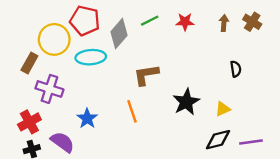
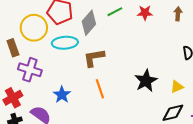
brown rectangle: (29, 63) -> (13, 48), turned -48
brown L-shape: (146, 75) -> (94, 58), moved

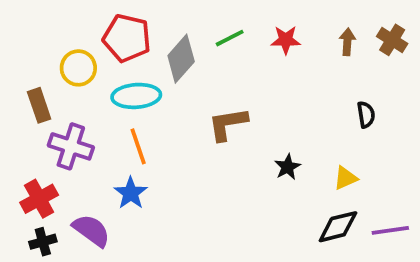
yellow circle: (34, 28) -> (78, 68), size x0.7
brown L-shape: (94, 58) -> (228, 124), moved
black star: (146, 81) -> (288, 167), size x0.6
orange line: (100, 89) -> (138, 146), moved

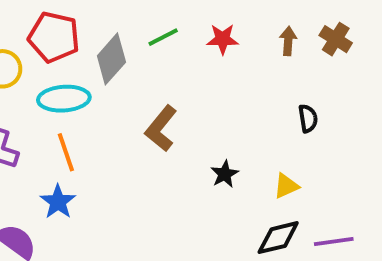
brown L-shape: (228, 124) -> (161, 128), turned -42

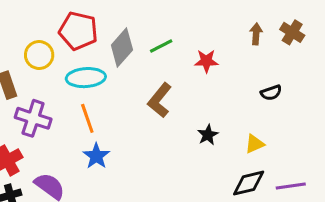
green line: (163, 37) -> (161, 46), moved
red star: (223, 39) -> (206, 61), moved
black semicircle: (308, 118) -> (271, 93), turned 80
blue star: (58, 202) -> (96, 156), moved

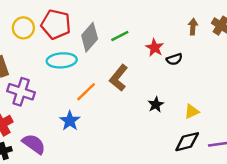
yellow circle: (39, 55) -> (23, 28), moved
red star: (206, 61) -> (155, 48), turned 30
black semicircle: (271, 93) -> (174, 59), moved
orange line: (87, 118) -> (86, 92), moved, turned 65

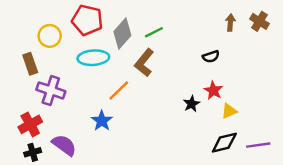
yellow circle: (23, 28) -> (50, 36), moved
red star: (155, 48) -> (213, 90), moved
brown L-shape: (119, 78) -> (144, 63), moved

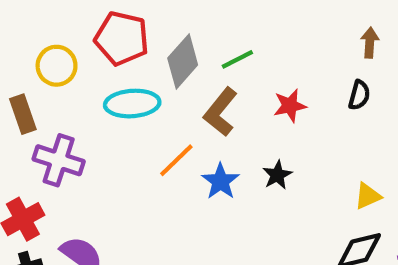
black semicircle: (211, 57) -> (359, 95), moved, turned -56
red star: (213, 90) -> (290, 106), moved, turned 30
black star: (192, 104) -> (277, 175), moved
blue star: (102, 121) -> (221, 181), moved

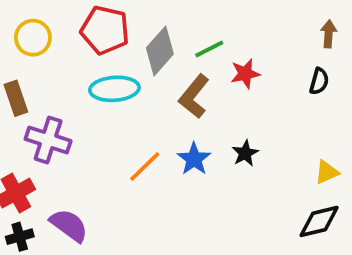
yellow circle: (57, 66) -> (33, 38), moved
red star: (290, 106) -> (245, 74), moved
orange line: (176, 160) -> (145, 167), moved

